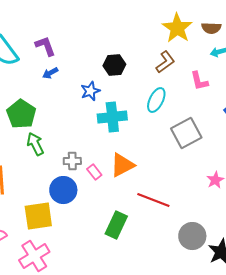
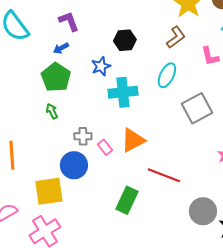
purple L-shape: (45, 46) -> (69, 21), moved
green pentagon: (21, 114) -> (56, 77), moved
green arrow: (35, 144) -> (52, 111), moved, size x0.7

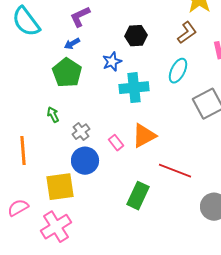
purple L-shape: (69, 21) -> (80, 17), turned -95
green arrow: (52, 111) -> (53, 115), moved
gray cross: (83, 136) -> (81, 132), moved, turned -36

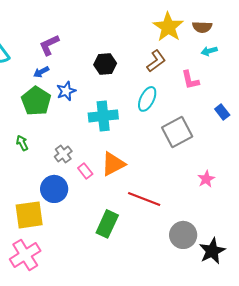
blue star: (112, 62) -> (66, 91), moved
gray cross: (81, 132) -> (63, 154), moved

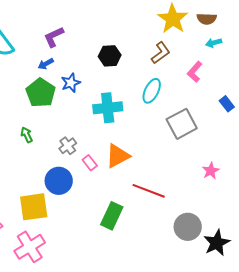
pink L-shape: (190, 80) -> (195, 72), turned 55

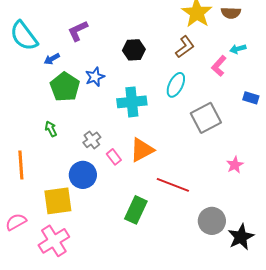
cyan arrow: (214, 43) -> (238, 49), moved
blue arrow: (46, 64) -> (52, 59), moved
blue rectangle: (227, 104) -> (251, 98), turned -35

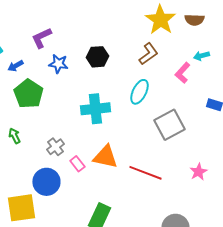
blue star: (95, 77) -> (58, 64), moved, turned 30
orange triangle: (142, 150) -> (105, 157), turned 40
red line: (173, 185) -> (145, 173), moved

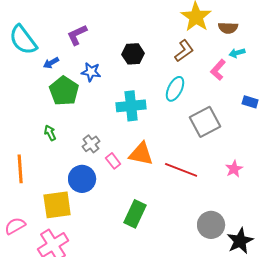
brown semicircle: (194, 20) -> (228, 28), moved
blue star: (58, 64) -> (91, 72), moved

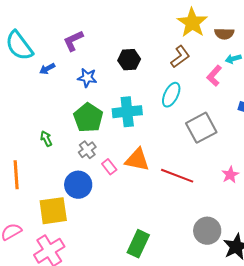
green pentagon: (64, 91) -> (88, 118), moved
green rectangle: (135, 214) -> (138, 244), moved

